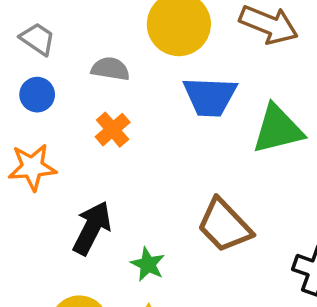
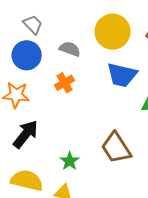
blue circle: (37, 95) -> (27, 55), size x1.5
black arrow: (92, 228) -> (26, 134), moved

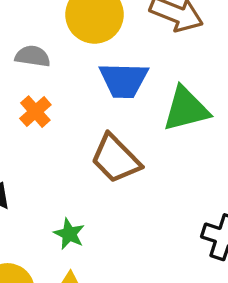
brown trapezoid: (116, 148) -> (116, 159), moved

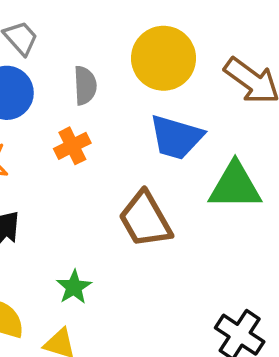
gray semicircle: (33, 56) -> (85, 85), turned 64

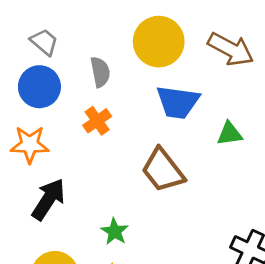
green triangle: (235, 186) -> (230, 134), size x0.6

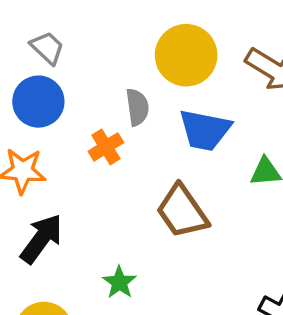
gray semicircle: (100, 72) -> (137, 107), moved

